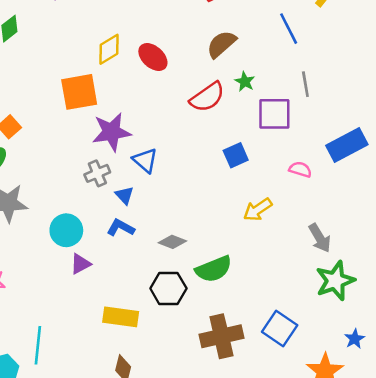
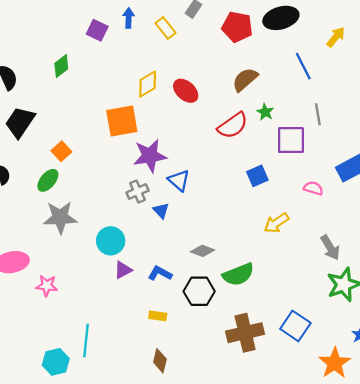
blue L-shape: (121, 228) -> (160, 273), moved
yellow rectangle: (121, 317) -> (158, 316), size x0.6

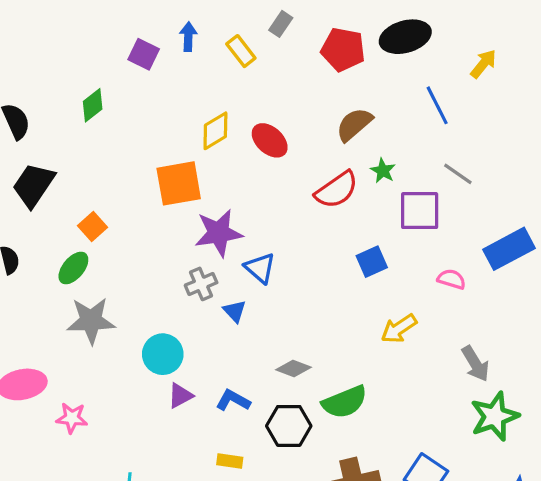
gray line: (318, 114) -> (458, 174), turned -45

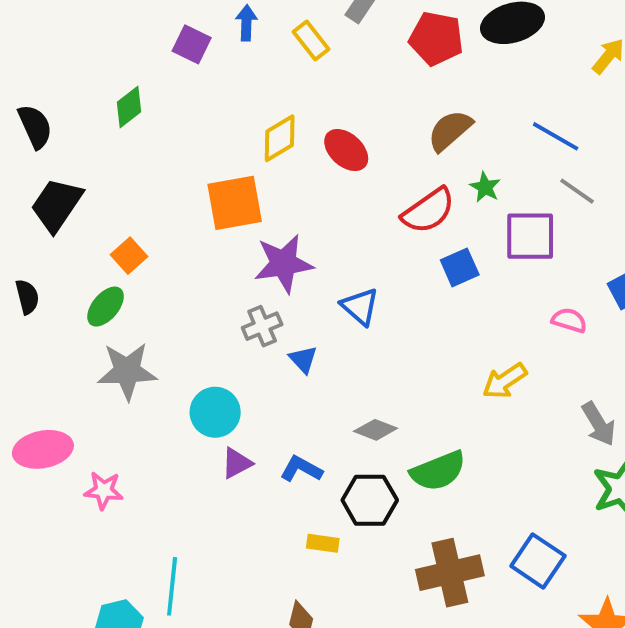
blue line: (437, 105) -> (556, 136), moved, turned -33
blue square: (372, 262) -> (460, 267), moved
blue triangle: (260, 268) -> (360, 307), moved
yellow rectangle: (230, 461) -> (323, 543), moved

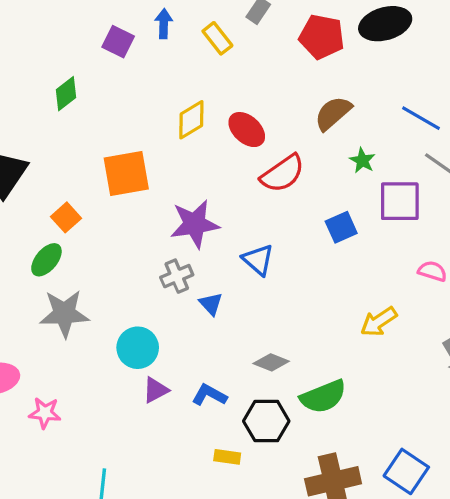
orange square: (235, 203) -> (126, 173), moved
red semicircle: (428, 211) -> (283, 173), moved

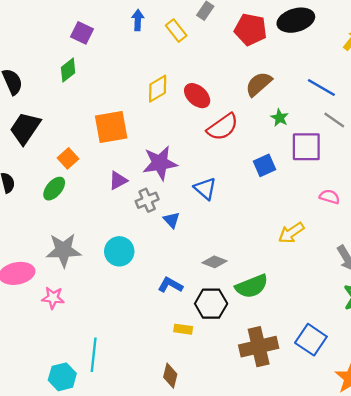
purple square: (118, 42) -> (82, 33), moved
gray star: (64, 314) -> (63, 250), moved
purple triangle: (156, 390) -> (118, 180), moved

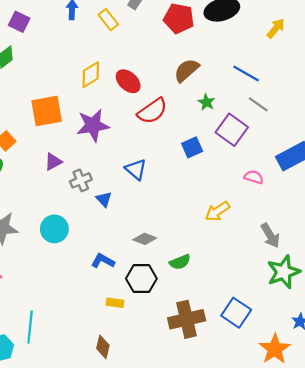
purple square: (306, 147) -> (232, 130), turned 36
purple star: (160, 163) -> (93, 125), moved
green semicircle: (252, 286) -> (180, 262), size x0.7

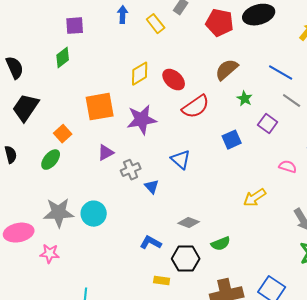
purple square: (19, 22) -> (75, 26), turned -30
purple square: (232, 130) -> (268, 124), size x0.7
cyan circle: (54, 229) -> (94, 214), moved

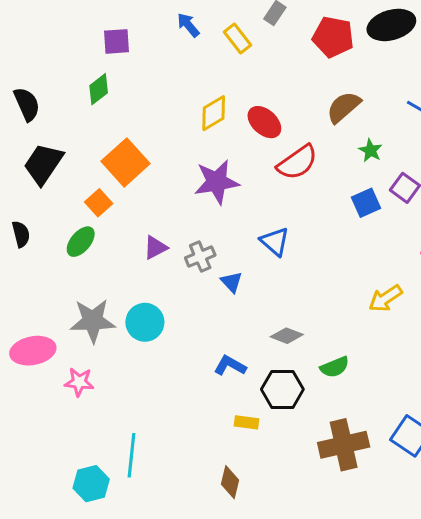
blue arrow: (123, 15) -> (188, 25), turned -42
orange square: (100, 107) -> (125, 162), moved, turned -32
blue square: (232, 140) -> (366, 203), moved
purple triangle: (106, 153) -> (155, 248), moved

